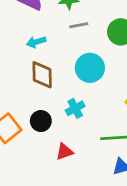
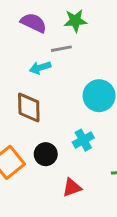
gray line: (79, 25) -> (61, 49), moved
brown diamond: (42, 75) -> (29, 108), moved

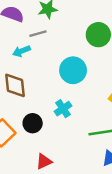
red triangle: (72, 187) -> (44, 161), moved

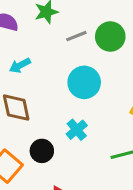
gray line: (38, 34) -> (76, 36), moved

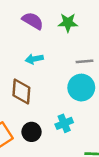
gray line: (76, 36) -> (85, 61), moved

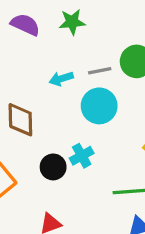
cyan arrow: (34, 59) -> (61, 79), moved
black circle: (31, 132) -> (53, 167), moved

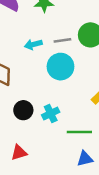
cyan cross: (82, 156) -> (51, 114), moved

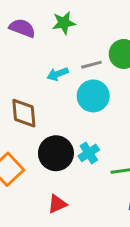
black circle: (23, 110) -> (56, 153), size x1.5

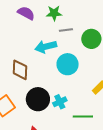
gray line: (91, 65) -> (66, 30), moved
cyan arrow: (58, 74) -> (46, 47), size x1.5

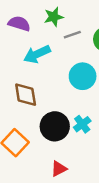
cyan arrow: (46, 47) -> (37, 54), moved

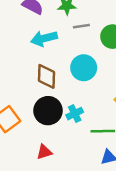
brown diamond: (26, 95) -> (46, 76), moved

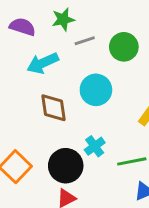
black circle: (48, 111) -> (66, 166), moved

